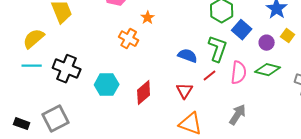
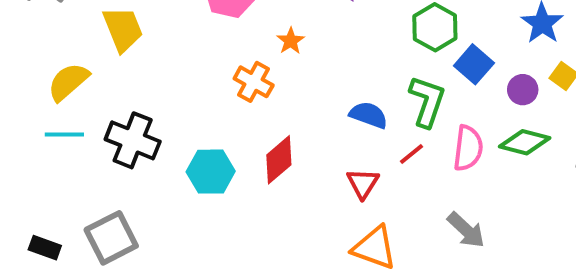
red diamond: (144, 93) -> (279, 160), moved
gray arrow: (238, 115) -> (466, 230), turned 100

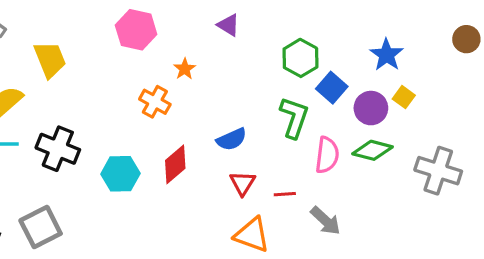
purple circle: (523, 90) -> (371, 108), size x1.4
blue semicircle: (369, 115) -> (232, 139), moved, turned 136
red line: (412, 154) -> (285, 194), moved, turned 35

